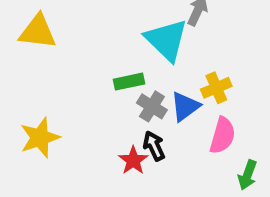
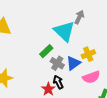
green rectangle: (129, 82) -> (46, 51), turned -32
pink semicircle: (223, 136) -> (91, 77), turned 54

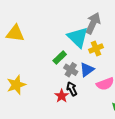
gray arrow: (79, 17) -> (93, 23), size x1.5
yellow cross: (88, 54) -> (96, 48), moved

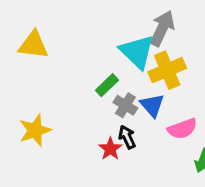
yellow cross: (96, 48) -> (167, 70), size x1.5
blue triangle: (87, 70) -> (152, 105), turned -35

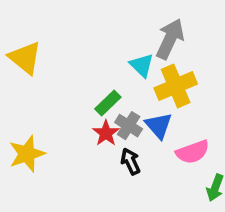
yellow triangle: (33, 45) -> (25, 58), turned 32
cyan triangle: (137, 52) -> (142, 65), size x0.6
red star: (110, 149) -> (106, 133), moved

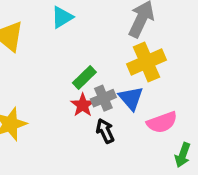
cyan triangle: (142, 65) -> (62, 17), moved, turned 45
gray cross: (129, 126) -> (103, 98), turned 35

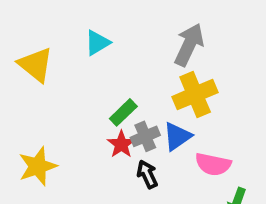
blue triangle: (131, 98) -> (177, 136), turned 36
pink semicircle: (162, 122) -> (213, 164), turned 32

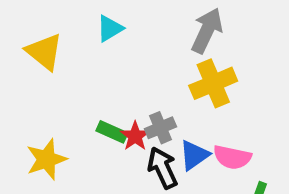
green rectangle: (123, 112) -> (112, 132), moved, turned 68
blue triangle: (177, 136) -> (194, 155), moved
black arrow: (147, 174) -> (163, 168), size x1.4

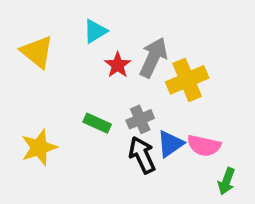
gray arrow: (207, 31) -> (153, 57), moved
red star: (135, 136) -> (118, 65), moved

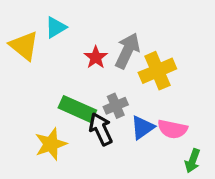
cyan triangle: (95, 31) -> (56, 27), moved
green rectangle: (97, 123) -> (77, 109), size x1.5
yellow star: (39, 147) -> (51, 144), moved
black arrow: (142, 155) -> (101, 129), moved

